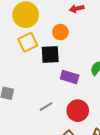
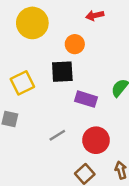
yellow square: (28, 42) -> (22, 83), moved

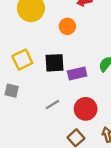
black square: (62, 72) -> (55, 63), moved
purple rectangle: (86, 99) -> (77, 73), turned -30

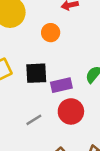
red circle: (86, 109) -> (71, 111), moved

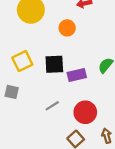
red circle: (71, 111) -> (85, 112), moved

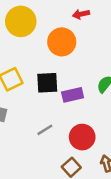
orange circle: (67, 28) -> (62, 42), size x1.5

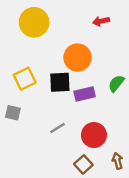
red arrow: (81, 14) -> (101, 21), moved
orange circle: (62, 42) -> (77, 58), moved

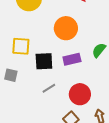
yellow square: (25, 79) -> (21, 46), turned 30
black square: (60, 82) -> (44, 61), moved

